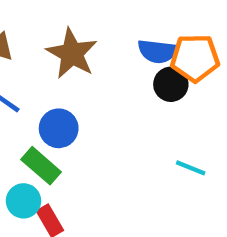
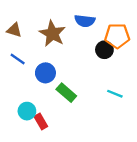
blue semicircle: (158, 51) -> (85, 21), moved
green rectangle: (41, 166) -> (66, 93), moved

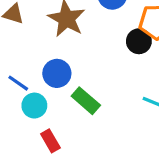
blue line: (18, 59) -> (18, 83), moved
cyan circle: (27, 111) -> (34, 106), moved

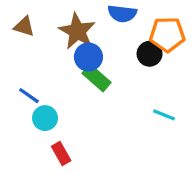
blue circle: (57, 73) -> (88, 57), moved
green rectangle: (86, 101) -> (96, 78), moved

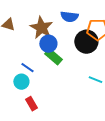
black circle: (150, 54) -> (86, 42), size x1.5
blue line: (29, 96) -> (27, 68), moved

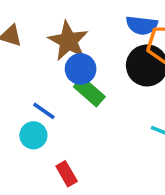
blue semicircle: (69, 17) -> (142, 25), moved
red rectangle: (31, 104) -> (67, 174), moved

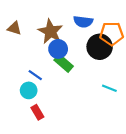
blue semicircle: (142, 25) -> (83, 22), moved
red rectangle: (67, 174) -> (37, 112), moved

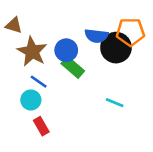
blue semicircle: (83, 22) -> (96, 36), moved
brown star: (50, 31) -> (32, 52), moved
cyan line: (109, 88) -> (115, 103), moved

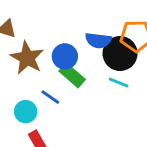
blue line: (39, 82) -> (50, 97), moved
cyan line: (115, 103) -> (119, 83), moved

